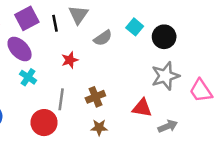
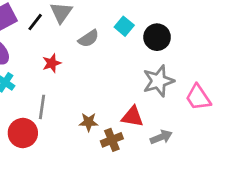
black line: (55, 23) -> (35, 22), turned 49
brown cross: (95, 97) -> (112, 140), moved
brown star: (99, 127) -> (89, 122), moved

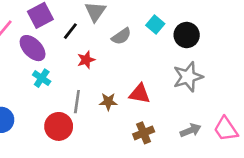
black line: (35, 22) -> (70, 31), moved
pink trapezoid: (198, 97) -> (226, 129), moved
red triangle: (132, 117) -> (140, 94), moved
brown star: (89, 122) -> (108, 102), moved

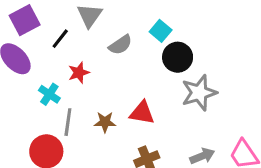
black circle: (187, 35) -> (178, 57), moved
cyan cross: (42, 78) -> (49, 94), moved

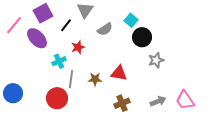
gray star: (199, 93) -> (156, 60), size x0.7
cyan cross: (49, 94) -> (59, 61), turned 32

